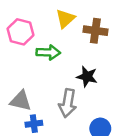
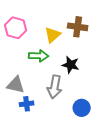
yellow triangle: (65, 19) -> (53, 35), moved
green arrow: (48, 52) -> (39, 56), moved

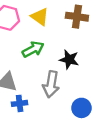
yellow triangle: (53, 35) -> (40, 17), moved, turned -42
green arrow: (39, 56) -> (33, 49), turned -30

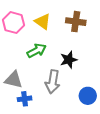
black star: (69, 59) -> (69, 60), turned -30
blue circle: (81, 108) -> (88, 96), moved

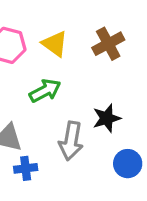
brown cross: (76, 22) -> (108, 44), turned -36
black star: (69, 60) -> (107, 118), moved

